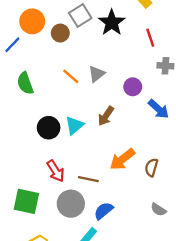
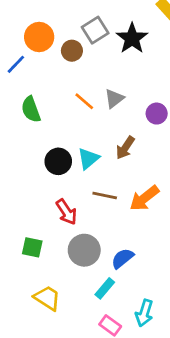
brown line: (88, 179) -> (105, 196), moved
green square: (26, 201) -> (32, 247), size x0.7

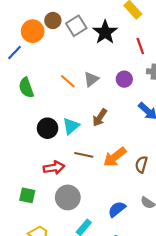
brown circle: (72, 51) -> (53, 20), moved
purple circle: (157, 114) -> (124, 79), moved
red arrow: (66, 212) -> (54, 168), turned -66
blue semicircle: (122, 258) -> (117, 209), moved

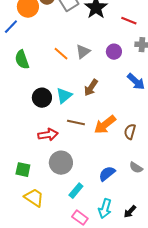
red line: (140, 46) -> (129, 21), turned -49
green square: (27, 195) -> (23, 170), moved

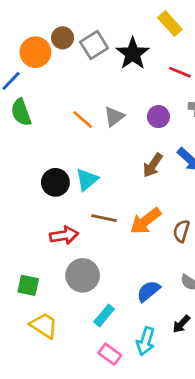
green semicircle: (22, 60) -> (21, 112), moved
brown arrow: (91, 88) -> (153, 165), moved
black arrow: (130, 212) -> (181, 324), moved

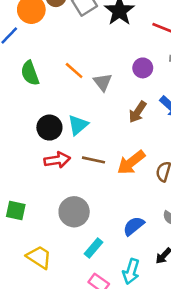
green semicircle: (21, 112) -> (30, 73), moved
gray triangle: (114, 117) -> (103, 82), moved, turned -30
red arrow: (64, 235) -> (57, 160), moved
green square: (28, 285) -> (16, 210), moved

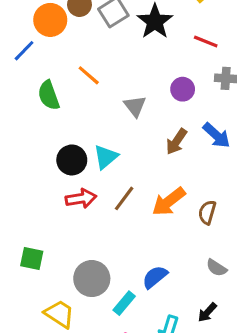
orange line: (74, 71) -> (89, 75), moved
brown line: (93, 160) -> (124, 198), turned -65
gray circle: (74, 212) -> (92, 279), moved
blue semicircle: (134, 226) -> (155, 277), moved

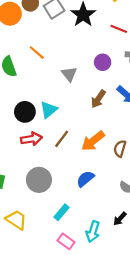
blue semicircle: (155, 277) -> (85, 179), moved
gray circle: (92, 279) -> (39, 180), moved

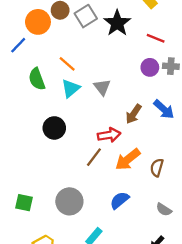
purple circle: (103, 62) -> (150, 67), moved
cyan triangle: (49, 110) -> (71, 88), moved
red arrow: (31, 139) -> (109, 135), moved

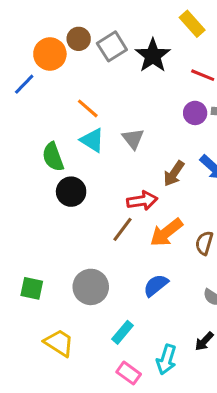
green semicircle: (37, 79) -> (53, 157), moved
cyan triangle: (71, 88) -> (92, 140), turned -48

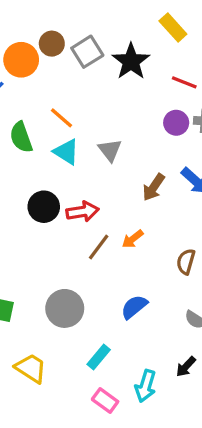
green semicircle: (53, 157) -> (21, 137), moved
red arrow: (142, 201) -> (82, 212), moved
orange arrow: (166, 232) -> (133, 239), moved, size x0.6

